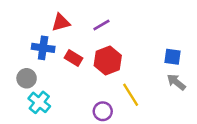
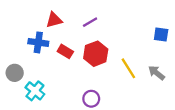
blue square: (172, 57) -> (161, 35), moved
gray circle: (27, 78) -> (15, 73), moved
yellow line: (131, 95) -> (128, 68), moved

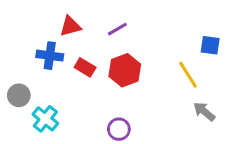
yellow line: (128, 68) -> (188, 75), moved
gray arrow: (157, 73) -> (204, 111), moved

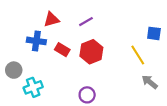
cyan cross: (45, 119) -> (33, 87), turned 30

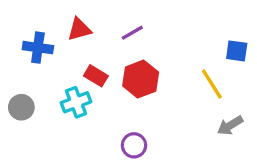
blue cross: (36, 41) -> (38, 48), moved
gray arrow: (150, 82) -> (230, 125), turned -70
cyan cross: (33, 87) -> (76, 102), moved

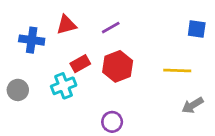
blue square: (237, 51) -> (197, 29), moved
red rectangle: (96, 76) -> (80, 64), turned -60
yellow line: (212, 84) -> (177, 71), turned -56

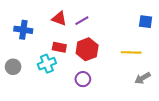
red triangle: (66, 25) -> (59, 18), moved, turned 35
red rectangle: (80, 64) -> (59, 47), turned 40
purple circle: (112, 122) -> (83, 79), moved

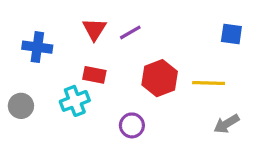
red triangle: (59, 18) -> (94, 29), turned 42
red hexagon: (87, 49) -> (160, 78), moved

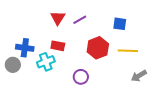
blue square: (231, 34) -> (120, 24), moved
blue cross: (37, 47) -> (25, 48), moved

